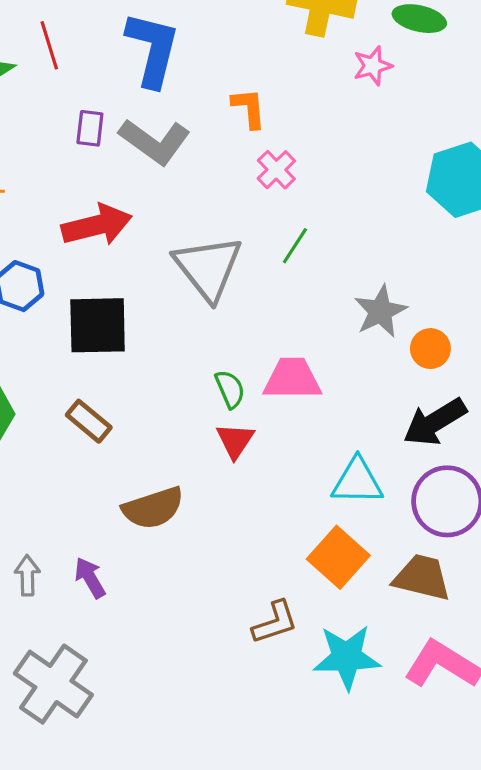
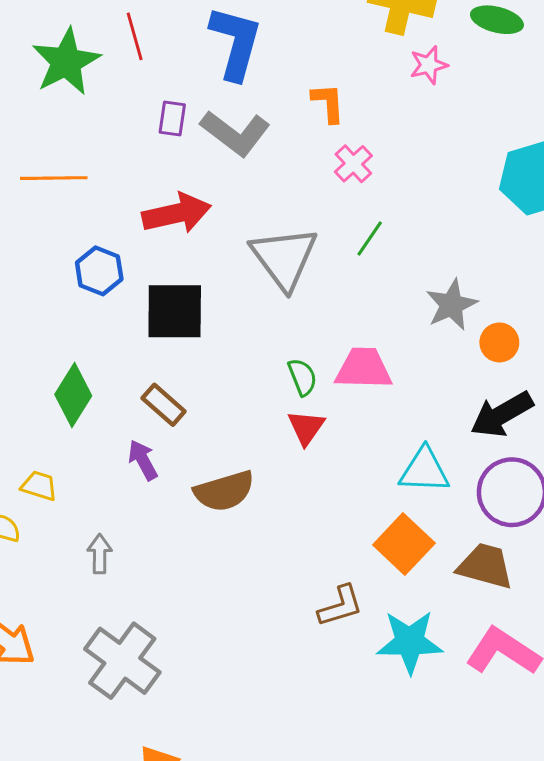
pink star: (373, 66) -> (429, 65), moved
purple arrow: (90, 578) -> (143, 460), moved

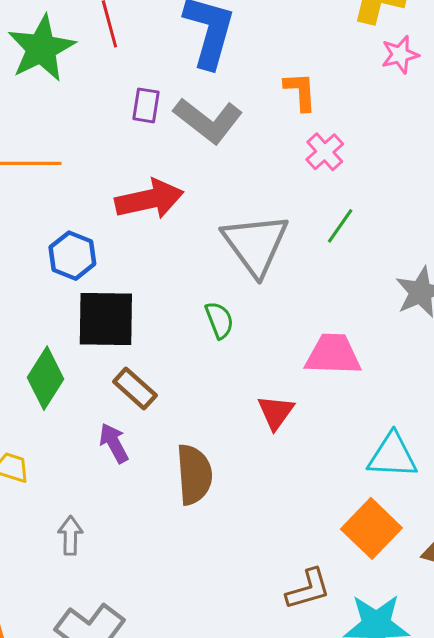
black square: (175, 311) -> (106, 319), moved
green semicircle: (302, 377) -> (219, 320), moved
brown semicircle: (224, 491) -> (194, 475), turned -78

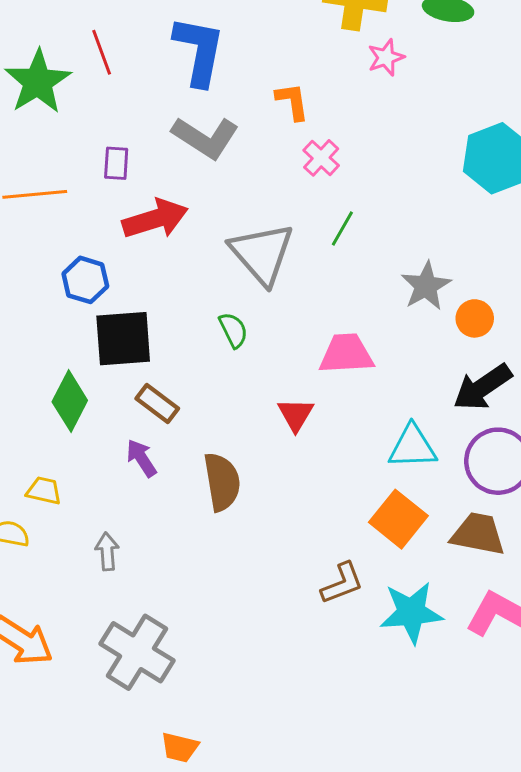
purple rectangle: (146, 105) -> (116, 163), moved

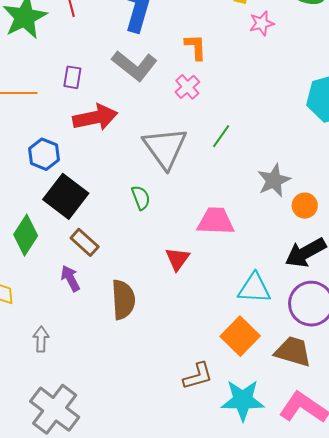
pink cross: (321, 158) -> (187, 87), moved
black square: (123, 339) -> (66, 196), turned 36

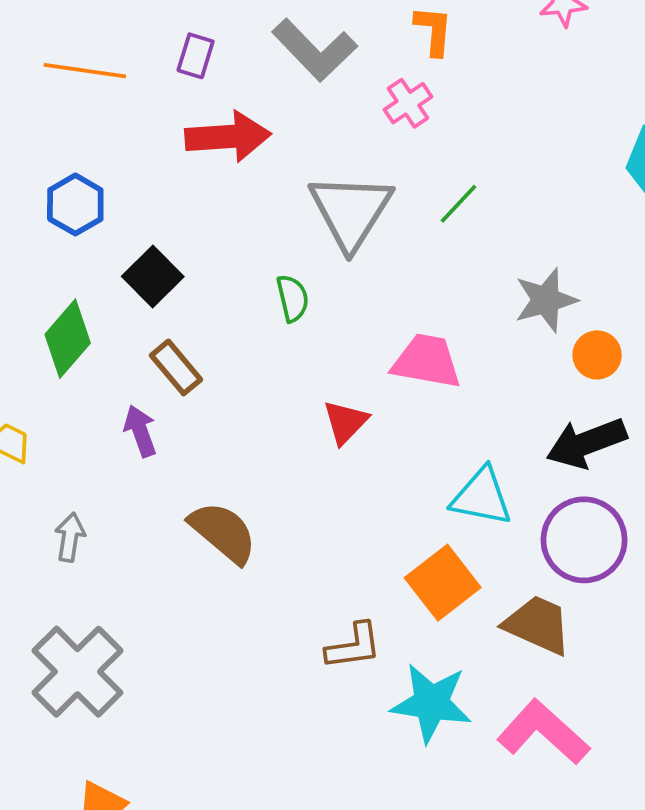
blue hexagon: (44, 154) -> (75, 204), moved
black square: (66, 196) -> (153, 276), size x0.7
brown semicircle: (123, 300) -> (223, 532), moved, turned -54

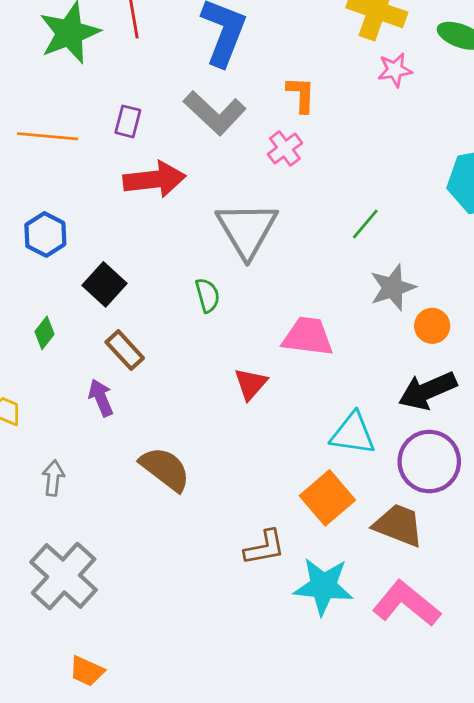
green line: (458, 204) -> (365, 224), moved
green diamond: (68, 339) -> (45, 333), size x0.6

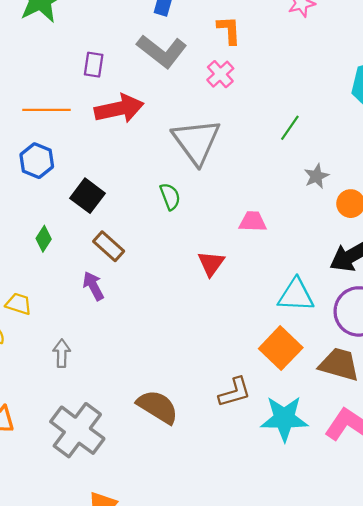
orange line: (47, 136) -> (46, 110), moved
gray star: (393, 288) -> (316, 176), size x0.7
pink trapezoid: (308, 337) -> (253, 222), size x0.7
brown semicircle: (165, 469) -> (158, 407), moved

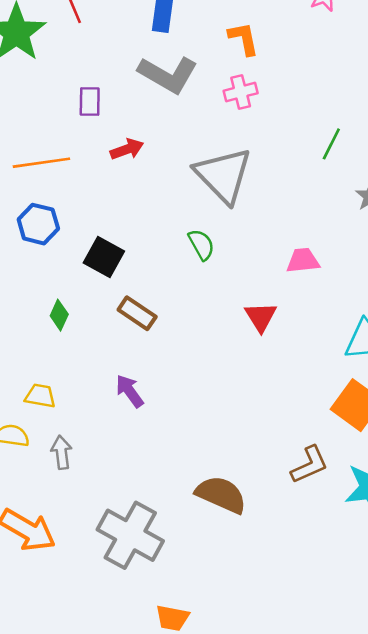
pink cross: (220, 74) -> (241, 92), turned 36
red arrow: (119, 109) -> (127, 149), size x0.6
purple arrow: (93, 286) -> (130, 391), moved
gray arrow: (62, 353) -> (62, 452), moved

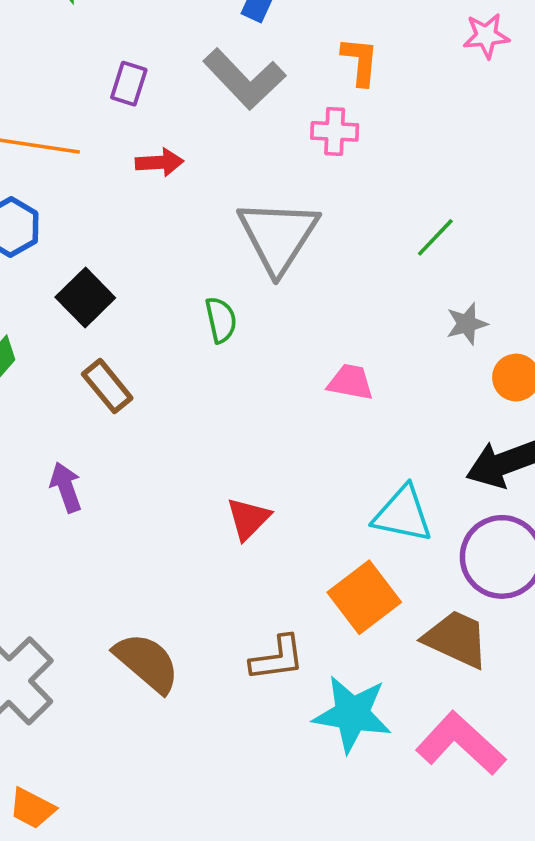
red triangle: (261, 317) -> (248, 519), moved

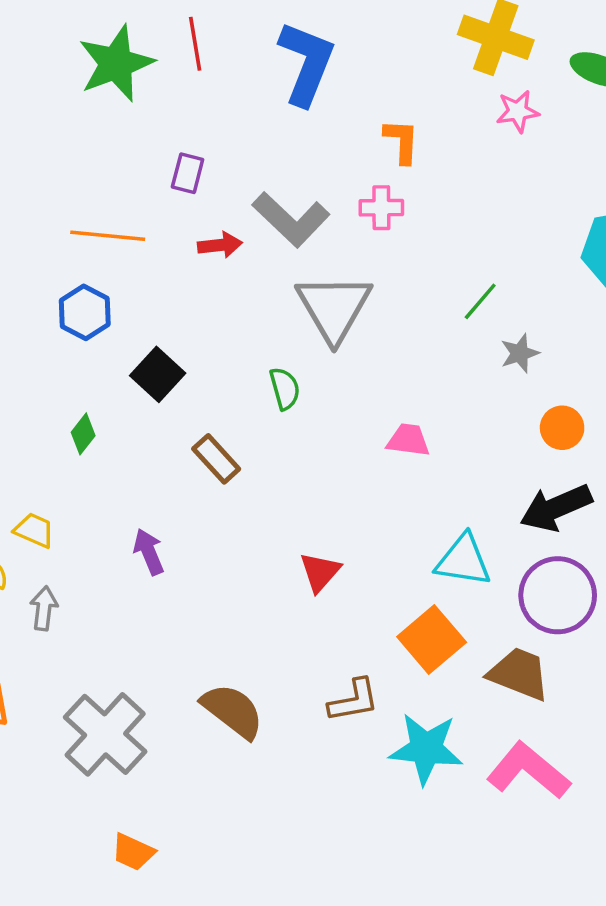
gray L-shape: (244, 79) -> (291, 219), moved
gray star: (467, 324) -> (520, 353), moved
brown rectangle: (107, 386) -> (216, 459), moved

